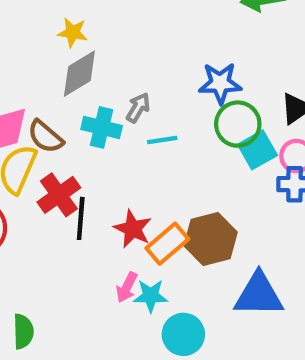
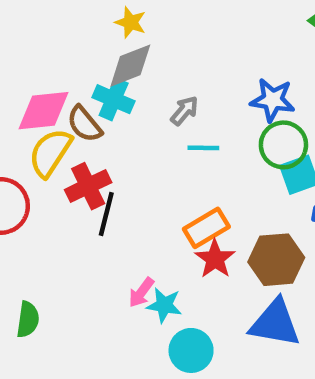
cyan cross: (102, 127) -> (114, 99), moved
red star: (133, 229) -> (215, 259), moved
brown hexagon: (211, 239) -> (276, 260), moved
orange rectangle: (167, 244) -> (206, 228), moved

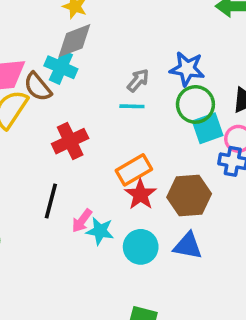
gray arrow: (184, 111) -> (138, 80), moved
red cross: (88, 186) -> (70, 141), moved
black line: (106, 214) -> (51, 201), moved
blue triangle: (275, 323) -> (188, 246), size x0.7
cyan circle: (191, 350) -> (141, 247), moved

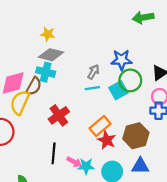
gray diamond: (74, 41) -> (51, 55), turned 45
brown semicircle: (38, 87) -> (34, 86), turned -102
cyan square: (208, 128) -> (118, 90), moved
pink arrow: (82, 221) -> (74, 162), turned -88

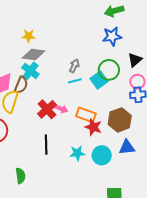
blue star: (122, 60) -> (112, 36), moved
cyan cross: (46, 72) -> (30, 71), turned 30
orange rectangle: (100, 126) -> (86, 115), turned 66
pink arrow: (74, 162) -> (61, 109), moved

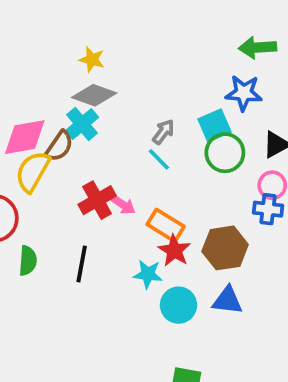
cyan square: (99, 80) -> (214, 126), moved
cyan line: (75, 81) -> (159, 159), turned 48
cyan star: (77, 153) -> (148, 274), moved
green semicircle: (20, 176) -> (28, 261), moved

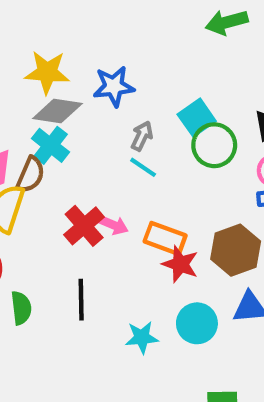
yellow star: (92, 60) -> (47, 72), size x1.5
blue star: (244, 93) -> (114, 86), moved
cyan star: (148, 274) -> (142, 337), moved

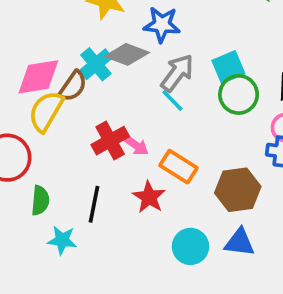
gray diamond: (57, 111) -> (127, 54), moved
gray arrow: (142, 136) -> (177, 73), size x1.5
red star: (180, 264) -> (149, 197), moved
cyan star: (142, 337) -> (62, 240), moved

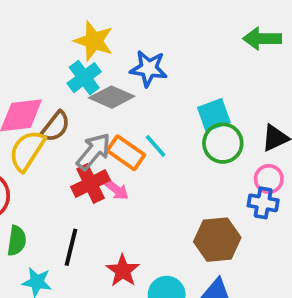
cyan cross: (96, 64) -> (84, 78), moved
gray arrow: (177, 73) -> (94, 152), moved
orange rectangle: (178, 167) -> (126, 153), moved
red star: (149, 197) -> (123, 271), moved

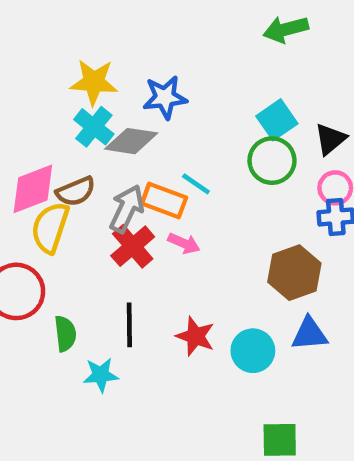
cyan square: (214, 115) -> (277, 120), moved
brown semicircle: (56, 126) -> (76, 191), turned 44
pink arrow: (116, 189) -> (184, 243), moved

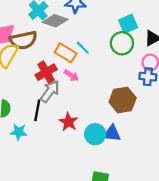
brown semicircle: (76, 191) -> (23, 40), size x1.4
gray arrow: (127, 209) -> (50, 91), moved
blue triangle: (309, 334) -> (112, 133), moved

